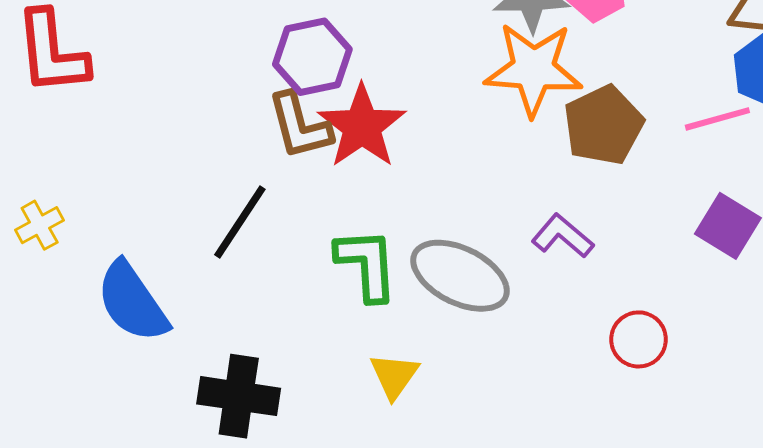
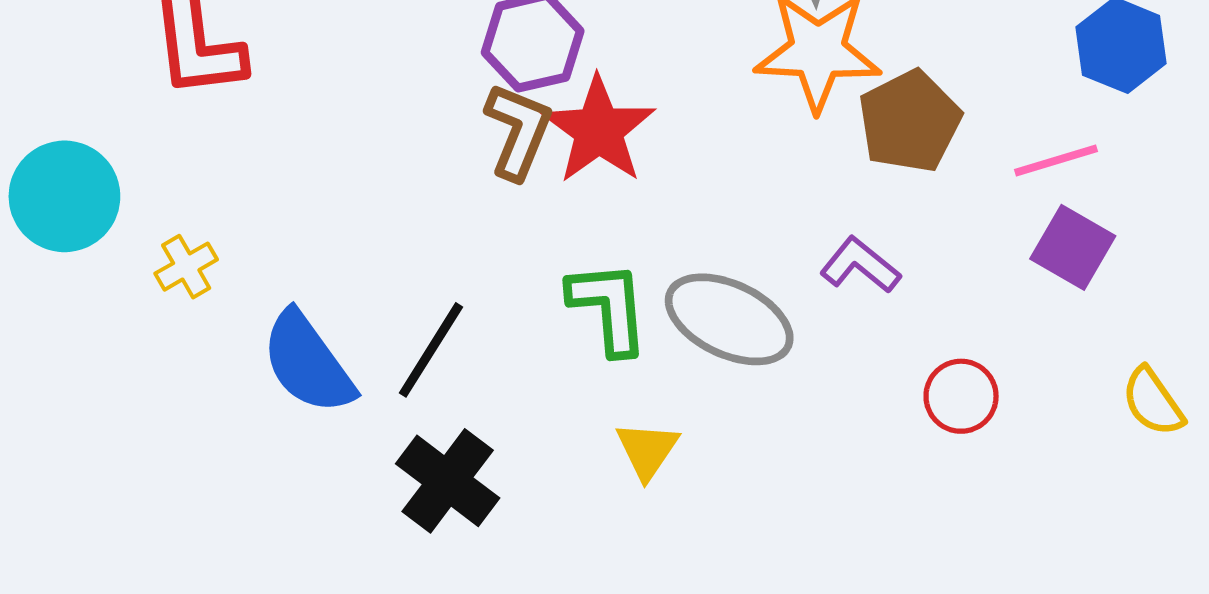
pink line: (717, 119) -> (1056, 161), moved
brown L-shape: (300, 126) -> (518, 131), turned -142
black line: (240, 222) -> (431, 350), moved
black cross: (239, 396) -> (448, 481), turned 30

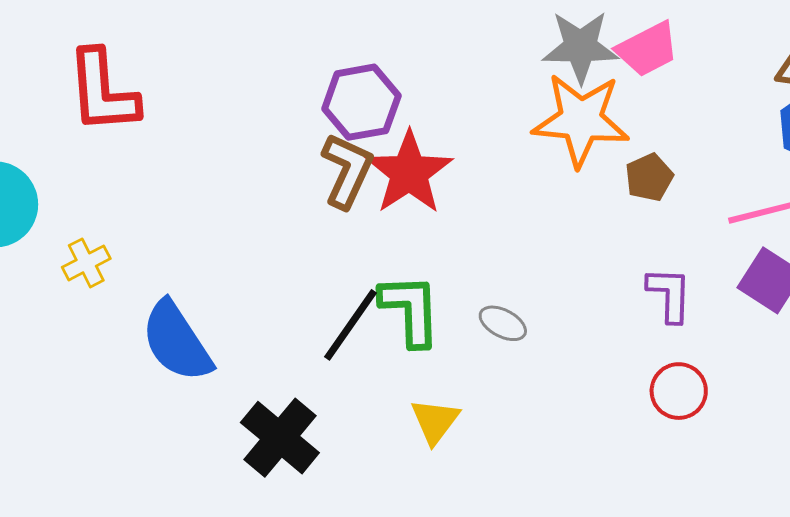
brown pentagon: (910, 121) -> (649, 177), size x0.6
purple L-shape: (860, 265) -> (669, 294), moved, turned 50
gray ellipse: (729, 319) -> (503, 323), size x0.5
black line: (431, 350) -> (351, 325), moved

